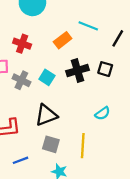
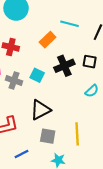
cyan semicircle: (102, 113) -> (92, 91), moved

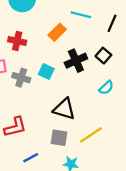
black square: (90, 62) -> (103, 56), turned 32
black triangle: (40, 110) -> (64, 109), moved, turned 45
yellow line: (77, 134) -> (91, 135), turned 60

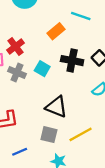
red cross: (17, 41) -> (15, 47), moved, turned 36
black cross: (76, 61) -> (72, 61), turned 30

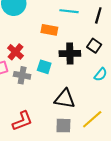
orange rectangle: (56, 31) -> (49, 30), turned 63

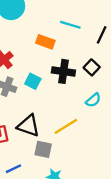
black triangle: (65, 99) -> (28, 126), moved
yellow line: (92, 119) -> (66, 126), moved

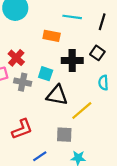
cyan semicircle: (93, 100) -> (103, 83), turned 136
black triangle: (28, 126) -> (57, 95), moved

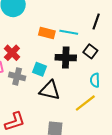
cyan line: (72, 17) -> (69, 32), moved
yellow line: (82, 111) -> (85, 103), moved

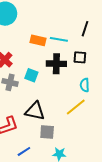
black square: (90, 51) -> (80, 57), turned -32
black triangle: (50, 90) -> (35, 111), moved

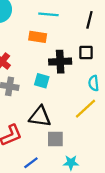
cyan line: (59, 39) -> (48, 14), moved
cyan square: (31, 75) -> (42, 81), moved

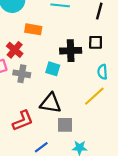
orange rectangle: (38, 37) -> (33, 29), moved

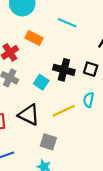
yellow line: (94, 96) -> (64, 111), moved
gray square: (65, 125) -> (48, 142), moved

